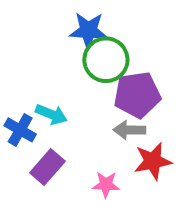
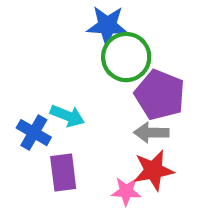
purple pentagon: (137, 95) -> (160, 95), turned 30
red star: (153, 161) -> (153, 170), moved
purple rectangle: (47, 167) -> (63, 172), turned -48

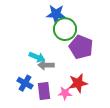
blue cross: (34, 133) -> (25, 83), moved
gray arrow: (151, 133) -> (46, 65), moved
purple rectangle: (63, 172) -> (44, 91), moved

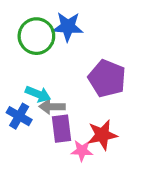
green circle: (65, 29) -> (36, 36), moved
blue cross: (25, 83) -> (19, 116), moved
purple rectangle: (44, 91) -> (62, 129), moved

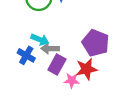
purple pentagon: (107, 78) -> (96, 43), moved
purple rectangle: (62, 129) -> (57, 65), turned 36

